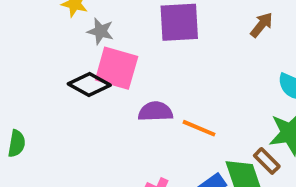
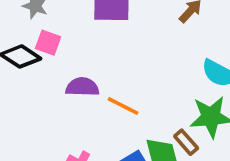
pink square: (117, 68) -> (48, 43), size x0.6

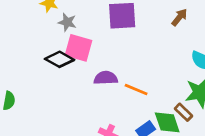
pink square: (48, 43) -> (79, 48), size x1.5

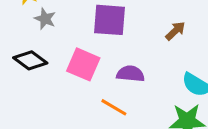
pink square: (79, 48) -> (83, 64), moved
purple semicircle: (106, 78) -> (130, 74), moved

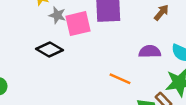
pink square: (83, 64) -> (78, 24), moved, turned -30
purple semicircle: (130, 74) -> (150, 52), moved

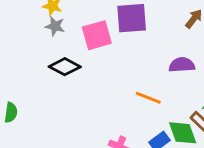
gray star: (57, 15) -> (55, 26), moved

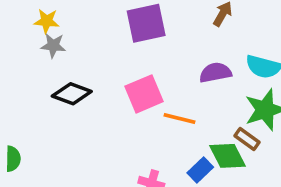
pink square: (97, 35) -> (144, 94), moved

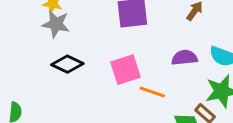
gray star: (53, 46) -> (56, 24), size x1.4

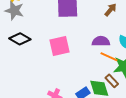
orange line: (152, 92) -> (109, 57), moved

